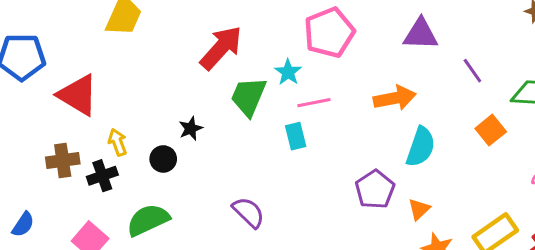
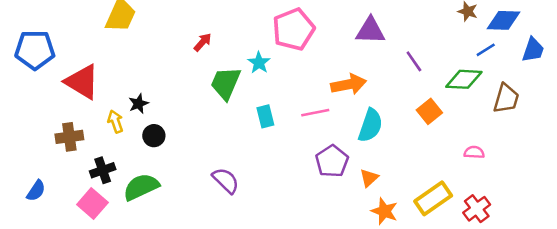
red arrow: (221, 48) -> (203, 42), size x0.5
pink line: (314, 103) -> (315, 113), moved
black star: (191, 129) -> (139, 104), moved
black cross: (102, 176) -> (103, 170), moved

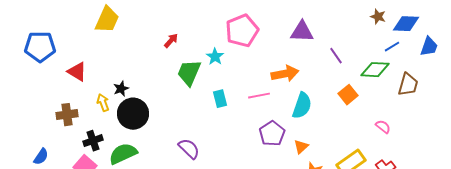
red triangle: (82, 82) -> (77, 72), size x0.7
black circle: (154, 136) -> (133, 114), size x1.8
pink semicircle: (474, 152) -> (383, 127), turned 35

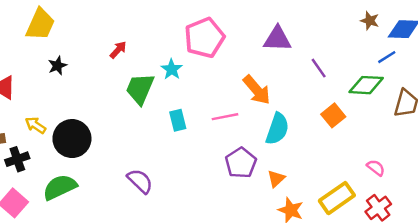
orange arrow: (285, 74) -> (257, 90), turned 60
black star: (121, 89) -> (57, 66), moved
yellow arrow: (103, 103) -> (36, 125), turned -36
pink semicircle: (383, 127) -> (376, 168), moved
black cross: (93, 141) -> (17, 159), moved

